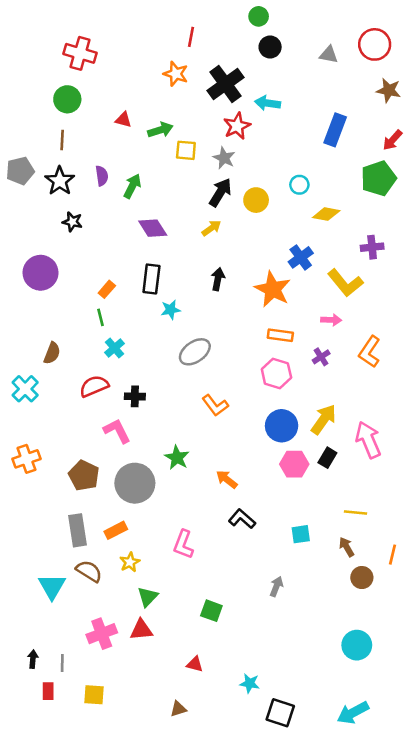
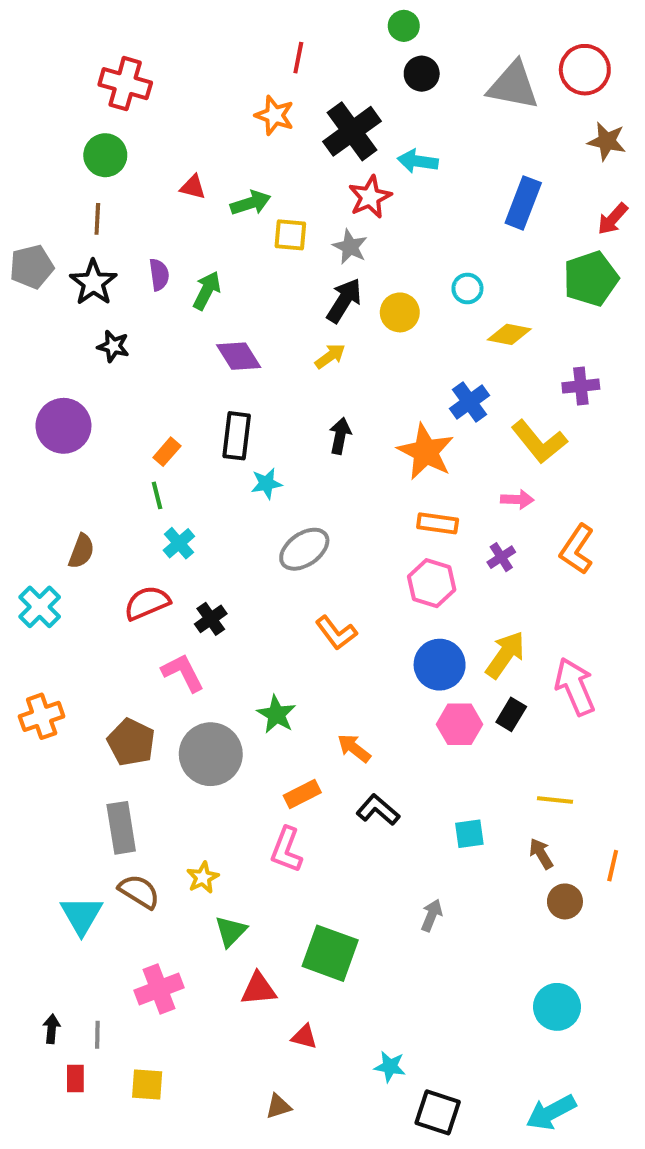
gray triangle: (329, 55) -> (513, 86), size x1.8
black cross: (135, 396) -> (211, 619), turned -36
orange rectangle: (116, 530) -> (302, 794), moved
green square: (211, 611) -> (330, 953), size x1.6
red triangle: (141, 630) -> (259, 989), moved

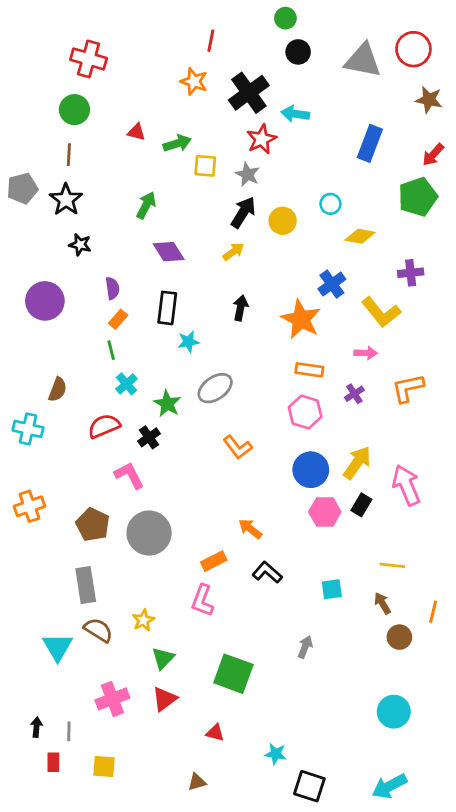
purple semicircle: (159, 275) -> (112, 288), moved
orange L-shape: (577, 549) -> (408, 388), turned 44
cyan cross: (40, 607) -> (28, 429), turned -32
green star: (276, 714) -> (167, 404), moved
red triangle: (259, 989) -> (164, 699), moved, turned -32

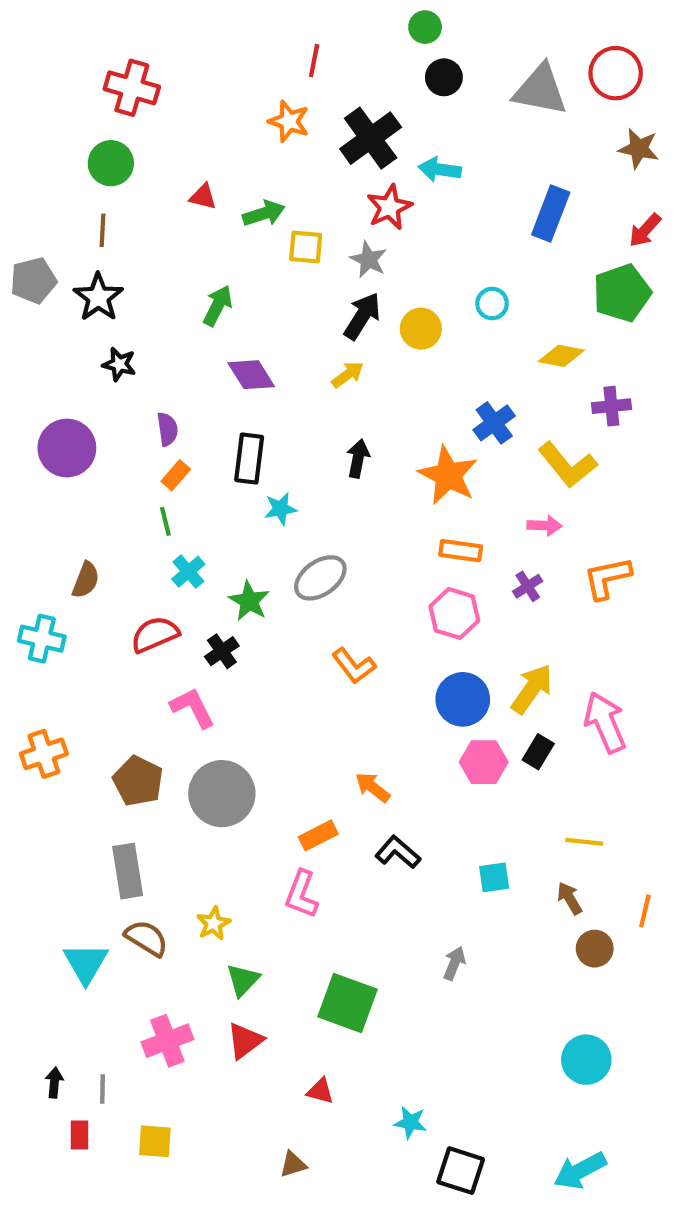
yellow diamond: (360, 236) -> (561, 356), moved

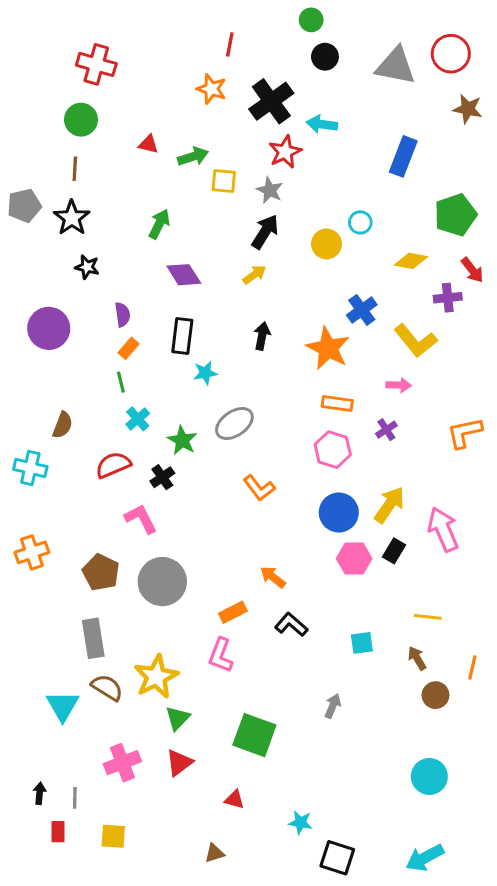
red arrow: (645, 230) -> (472, 270), moved, turned -80
yellow circle: (421, 329) -> (327, 244), moved
orange L-shape: (607, 578) -> (465, 433), moved
yellow star: (214, 923) -> (156, 677), size x1.8

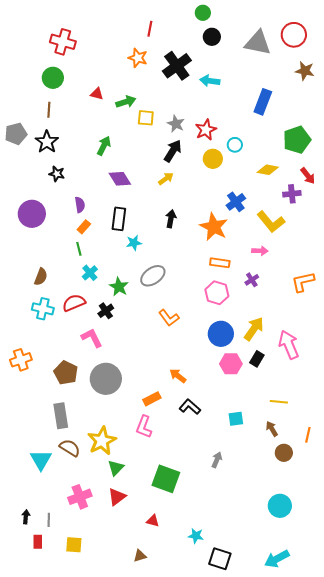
red star: (285, 152) -> (206, 130), moved
cyan cross: (30, 468) -> (43, 309), moved

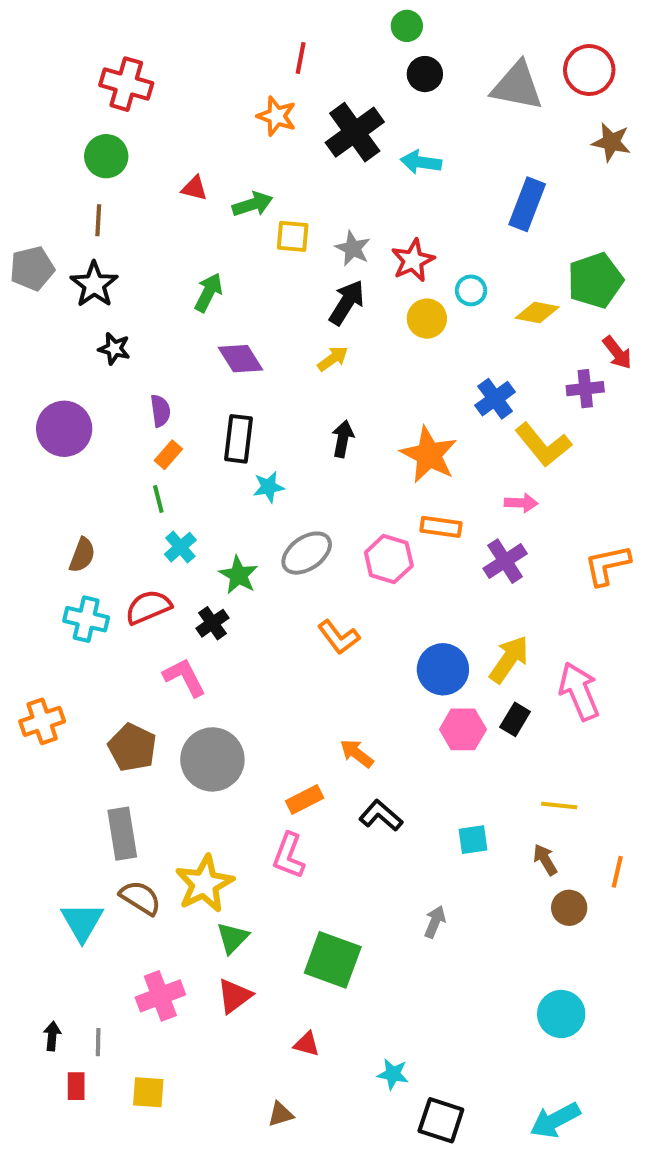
yellow diamond: (268, 170) -> (537, 313), moved
blue cross: (236, 202) -> (495, 399), moved
purple cross: (252, 280) -> (505, 561), size x1.5
pink hexagon: (217, 293) -> (389, 559), moved

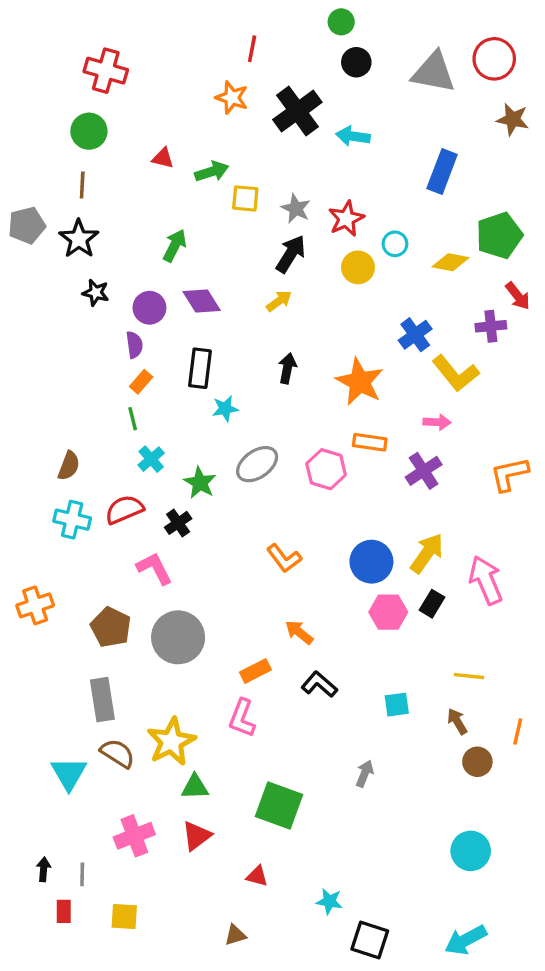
purple circle: (64, 429) -> (149, 308), moved, size x0.7
orange L-shape: (339, 637) -> (284, 558), moved
green triangle: (232, 938) -> (195, 787), turned 44

